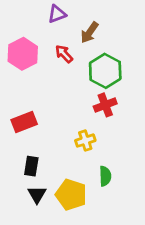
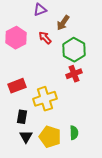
yellow cross: (85, 141) -> (45, 99), moved, size x1.6
green semicircle: (105, 176) -> (74, 133), moved

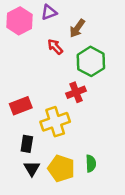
pink hexagon: (16, 38) -> (19, 21), moved
red cross: (74, 74) -> (76, 92), moved

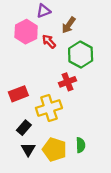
pink hexagon: (19, 21) -> (26, 32), moved
black rectangle: (27, 144) -> (24, 128), turned 32

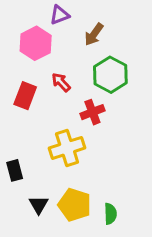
red arrow: (49, 41) -> (61, 82), moved
red rectangle: (18, 94) -> (25, 96), moved, turned -48
black rectangle: (24, 128) -> (15, 170), moved, turned -56
green semicircle: (81, 145) -> (110, 214), moved

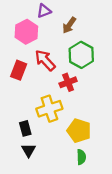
red arrow: (61, 82) -> (45, 60), size x1.5
black rectangle: (15, 170) -> (25, 128), moved
yellow pentagon: (75, 205) -> (79, 131), moved

